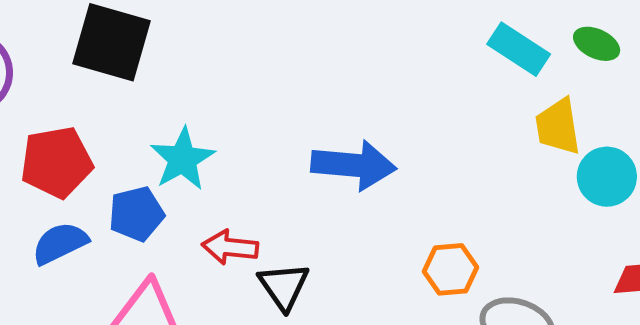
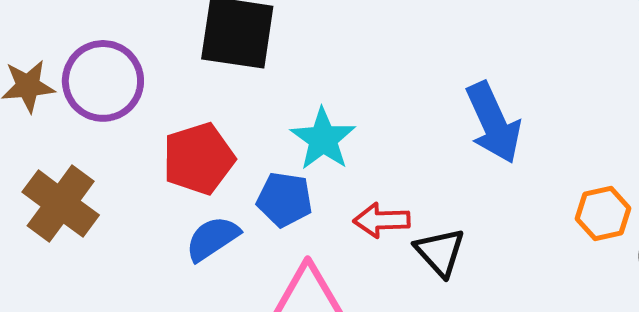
blue arrow: (354, 165) -> (493, 123), turned 68
blue pentagon: (136, 214) -> (284, 199), turned 30

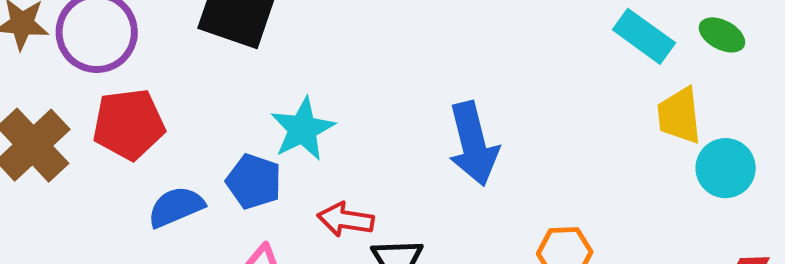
red pentagon: (199, 159) -> (129, 124), moved

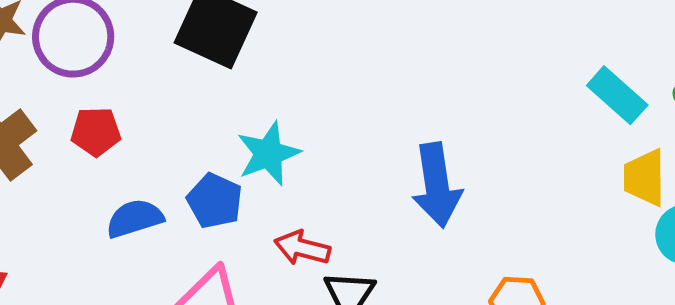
red pentagon: (129, 124) -> (96, 132), size x0.7

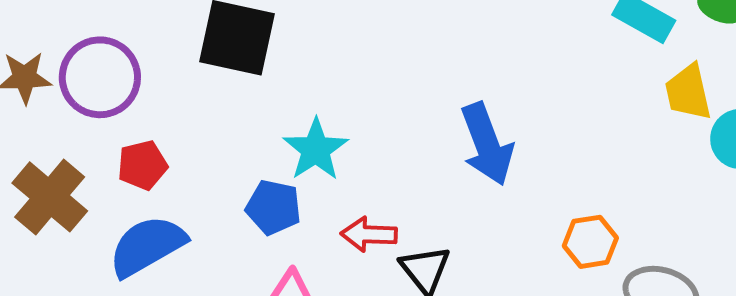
blue semicircle: (135, 218) -> (147, 246), moved, size x1.4

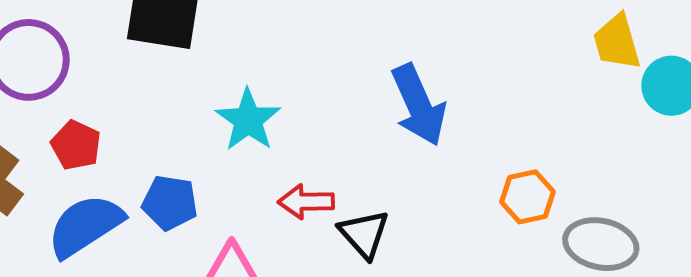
red pentagon: (142, 165) -> (76, 145), turned -30
blue pentagon: (273, 207) -> (170, 203), moved

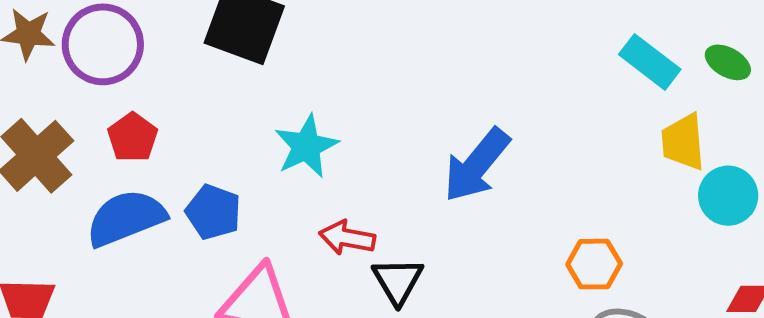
blue arrow: (419, 105) -> (477, 165), turned 52
orange hexagon: (527, 197) -> (594, 264), moved

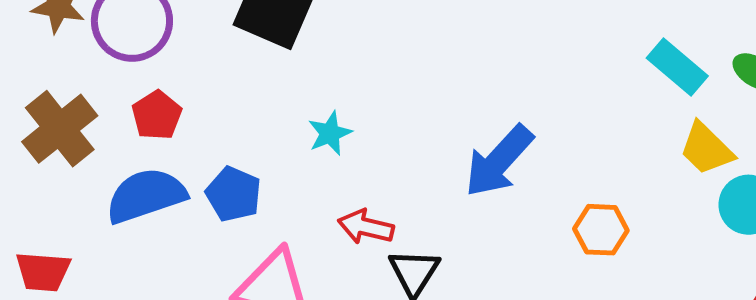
yellow trapezoid: (683, 142) -> (706, 149), turned -44
cyan star: (306, 146) -> (330, 133), size x0.7
orange hexagon: (594, 264) -> (601, 230), moved

